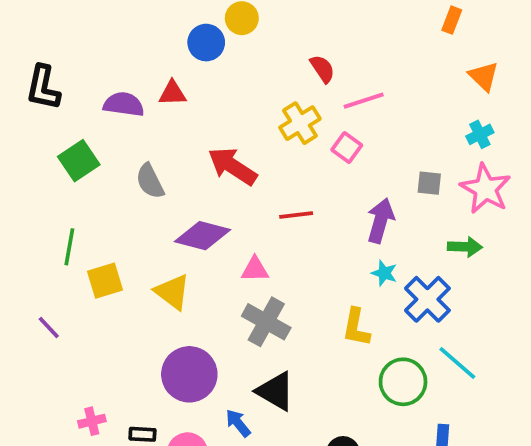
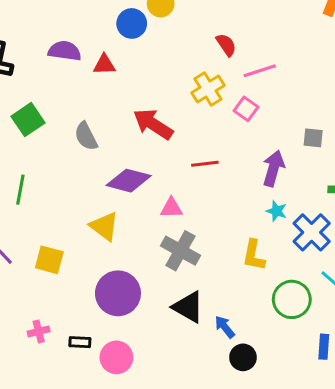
purple semicircle: (124, 104) -> (65, 51), moved
yellow square: (105, 281) -> (49, 260), moved, turned 32
blue arrow: (238, 423) -> (225, 327), moved

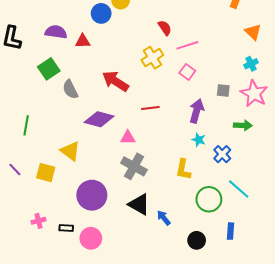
pink square: (246, 109) -> (187, 72), moved
green square: (28, 120) -> (49, 69), moved
yellow triangle: (104, 226) -> (70, 151), moved
blue cross: (312, 232) -> (222, 154), size x0.7
black circle: (243, 357) -> (197, 240), moved

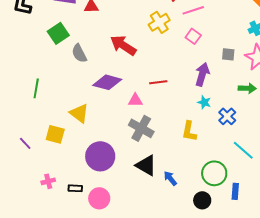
red line: (150, 108) -> (158, 82), moved
purple line: (15, 169) -> (25, 143), moved
green circle: (209, 199) -> (214, 173), moved

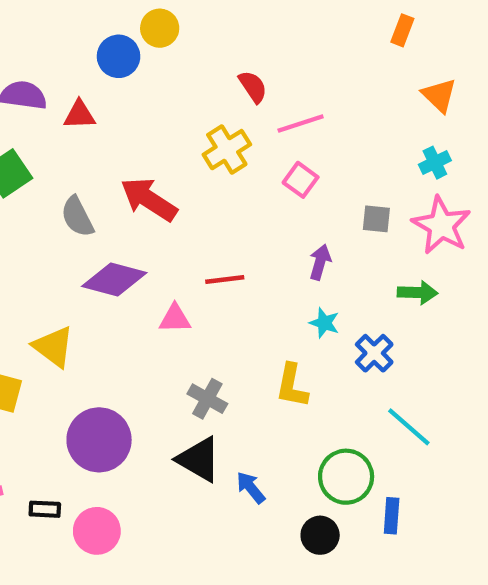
gray semicircle: (79, 53) -> (77, 217), moved
purple arrow: (202, 74) -> (320, 262), size x0.7
gray cross: (141, 128) -> (207, 399), moved, size x0.7

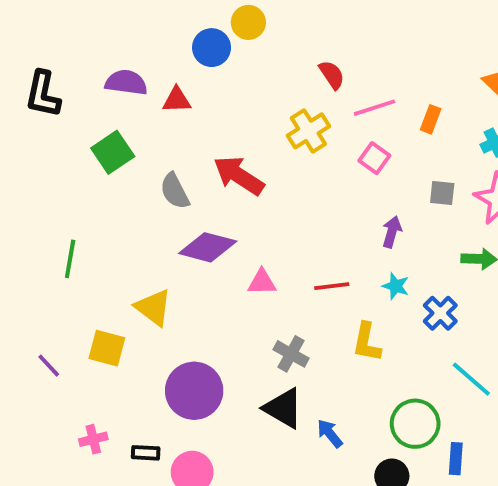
orange rectangle: (402, 30) -> (431, 119), moved
red line: (225, 280) -> (332, 286), moved

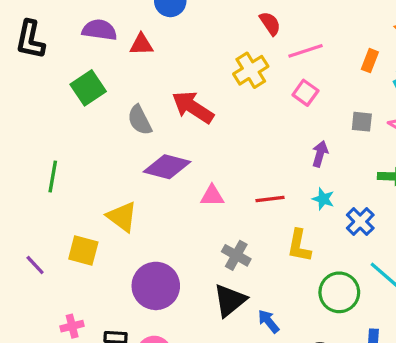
orange rectangle: (431, 119) -> (370, 61), moved
black triangle: (283, 408) -> (230, 300), turned 51
green circle: (415, 424) -> (339, 292), moved

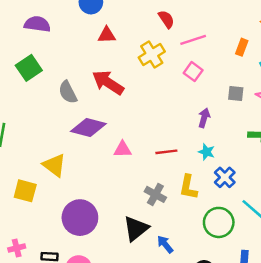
red triangle: (141, 44) -> (107, 35), moved
blue cross: (360, 222) -> (225, 177), moved
gray cross: (236, 255) -> (155, 194), moved

